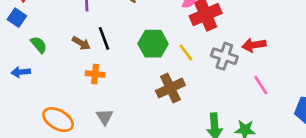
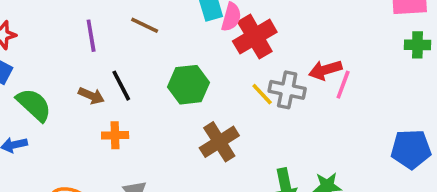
green semicircle: (39, 45) -> (34, 105), size x1.5
yellow line: (186, 53) -> (262, 94), moved
pink line: (261, 85) -> (343, 85), moved, turned 60

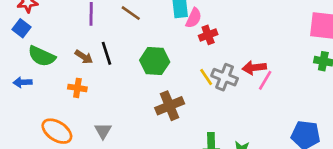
red cross: (255, 37) -> (208, 35), size x0.6
green semicircle: (34, 105) -> (42, 56), turned 152
orange cross: (115, 135) -> (77, 88), moved

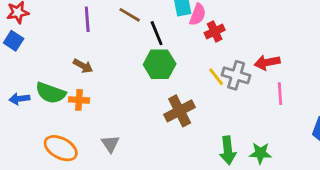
black line: (106, 53) -> (157, 33), moved
green semicircle: (42, 56) -> (51, 93), moved
pink line: (265, 80) -> (280, 94), moved, turned -30

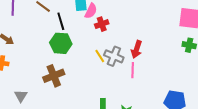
red arrow: (267, 62) -> (137, 49), turned -66
pink line: (280, 94) -> (133, 70), moved
brown cross: (180, 111) -> (54, 76), moved

